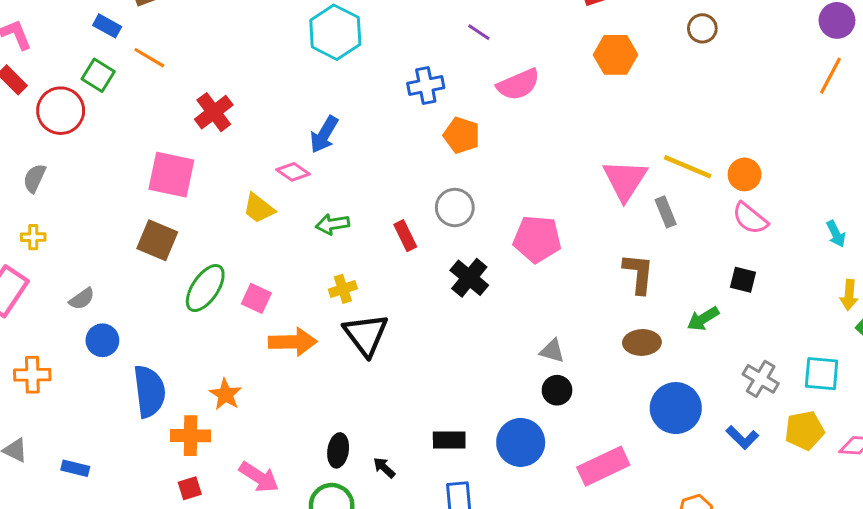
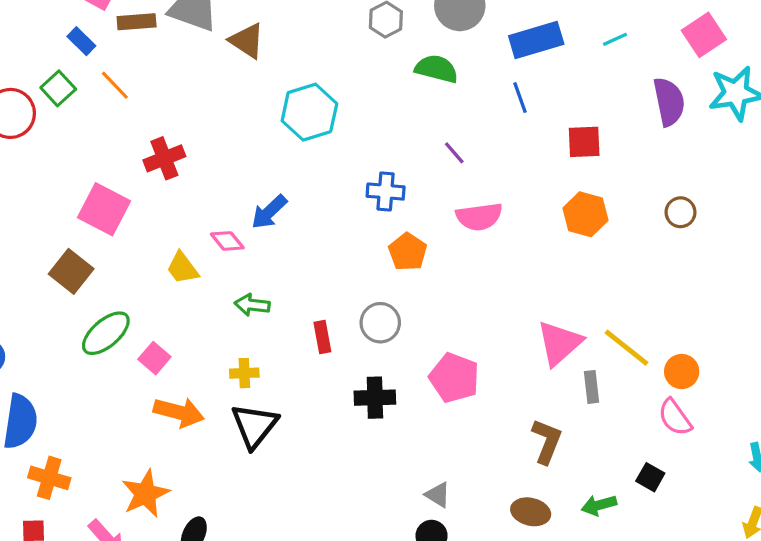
black cross: (469, 278) -> (375, 398), turned 33
orange star: (226, 394) -> (145, 494), moved, size x1.4

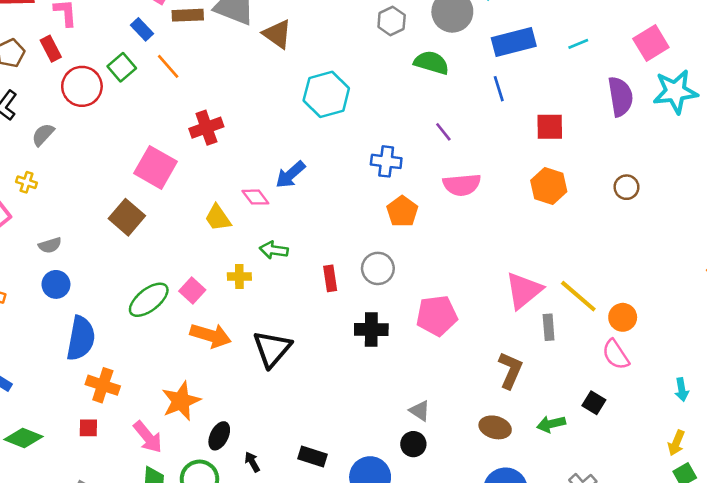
green ellipse: (106, 333) -> (149, 300), moved
yellow cross: (244, 373) -> (239, 277), moved
pink pentagon: (454, 378) -> (437, 316), turned -30

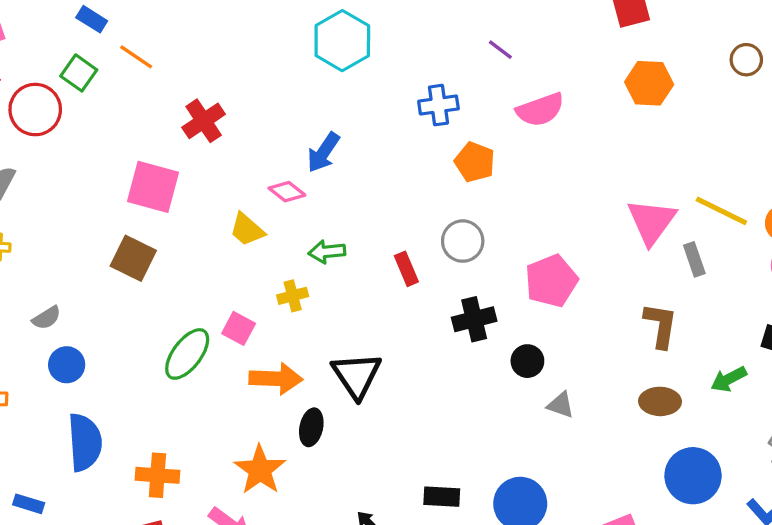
blue semicircle: (81, 338) -> (85, 442), moved
black ellipse: (219, 436) -> (311, 427), moved
black circle: (413, 444) -> (527, 361), moved

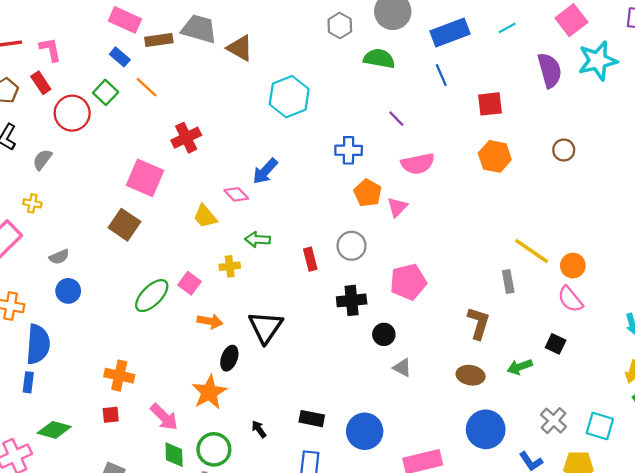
pink triangle: (652, 222) -> (397, 207), moved, size x0.6
orange arrow: (276, 379) -> (210, 321), size x0.7
blue semicircle: (85, 442) -> (38, 344), moved
orange star: (260, 470) -> (209, 392), moved
blue rectangle: (29, 504) -> (28, 382), turned 72

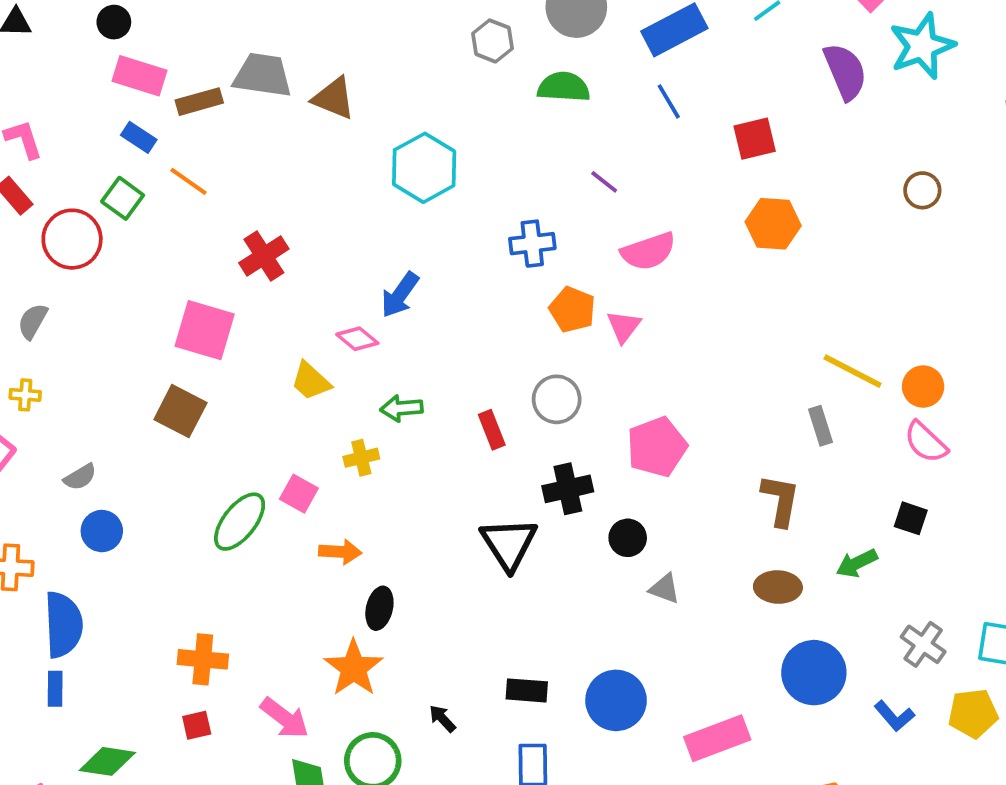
brown circle: (564, 150) -> (922, 190), moved
black triangle: (266, 327) -> (509, 544), moved

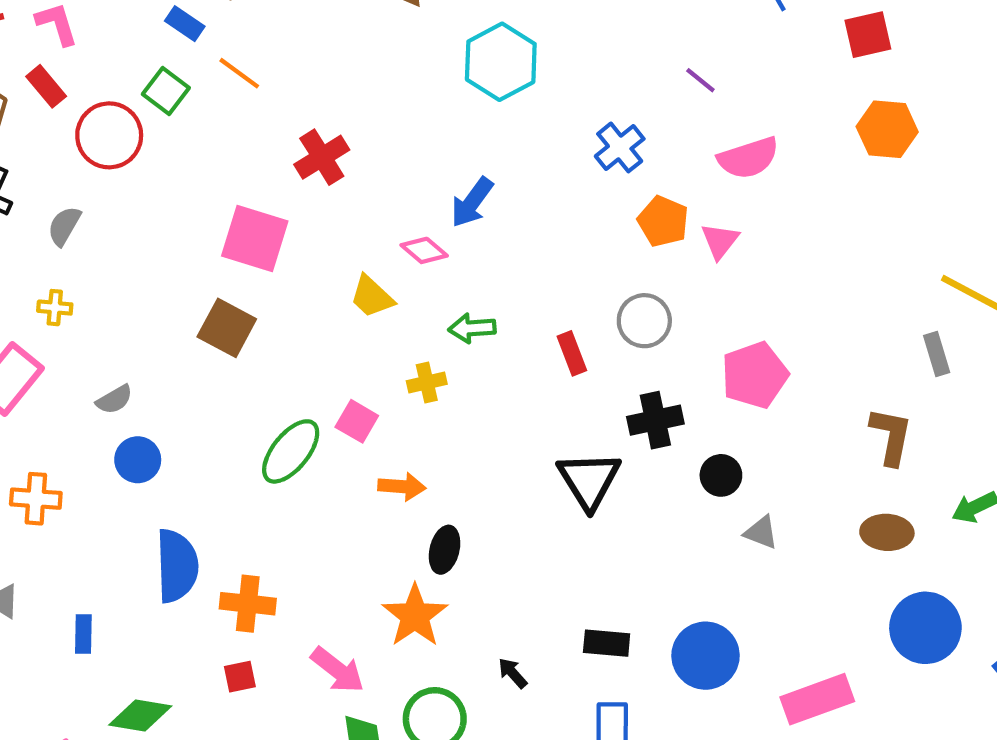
blue cross: (532, 244) -> (620, 147), turned -33
blue semicircle: (63, 625) -> (177, 566), moved

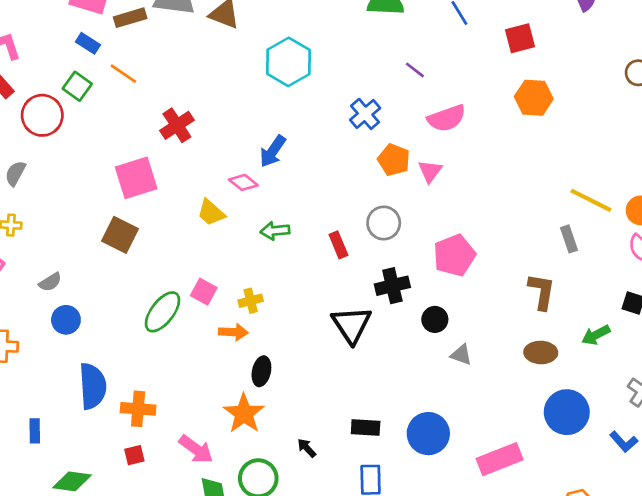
pink square: (255, 238) -> (136, 178), turned -33
yellow cross: (427, 382) -> (251, 301), moved

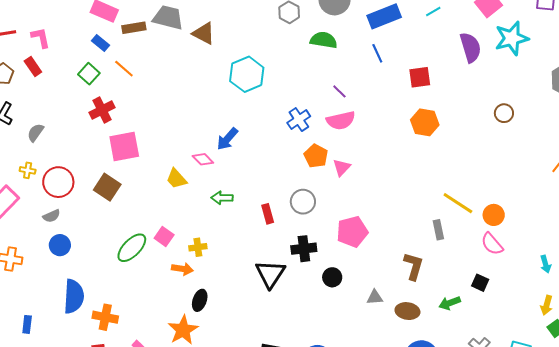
red circle: (42, 115) -> (58, 182), moved
pink semicircle: (447, 118) -> (341, 120), moved
red cross: (177, 125) -> (102, 110), moved
gray triangle: (461, 355) -> (375, 297), moved, turned -30

